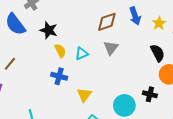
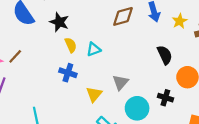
gray triangle: (111, 48) -> (120, 82), moved
black semicircle: (158, 53) -> (165, 55), moved

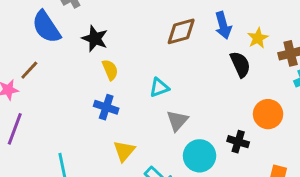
cyan triangle: (94, 49) -> (159, 88), moved
black semicircle: (165, 55) -> (240, 64), moved
brown line: (15, 56) -> (29, 70), moved
yellow triangle: (94, 94) -> (124, 151), moved

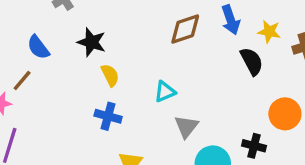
blue semicircle: (46, 27) -> (38, 47), moved, size x0.7
yellow star: (258, 38) -> (269, 32), turned -30

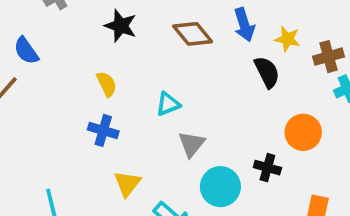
brown diamond: (185, 29) -> (193, 34), turned 68
black star: (92, 42) -> (121, 26), moved

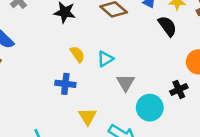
yellow semicircle: (107, 84) -> (77, 54), moved
black cross: (267, 168) -> (179, 89), turned -30

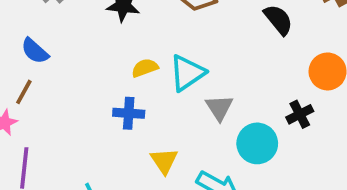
yellow semicircle: (77, 54) -> (145, 68), turned -72
cyan triangle: (105, 59) -> (187, 73), size x1.5

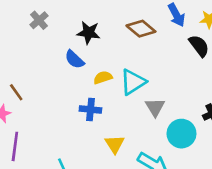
blue semicircle: (35, 51) -> (74, 59), moved
brown line: (24, 92) -> (16, 92), turned -66

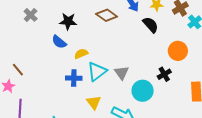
cyan triangle: (133, 82) -> (97, 71), moved

